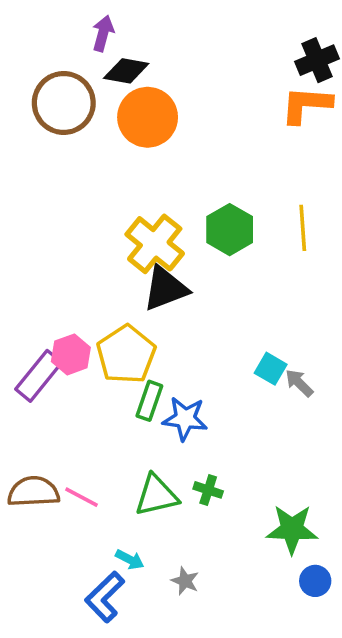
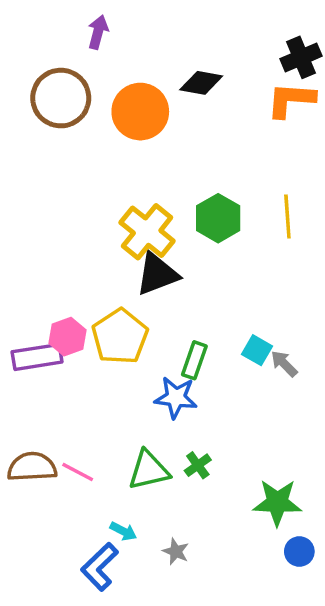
black diamond: (126, 71) -> (201, 83), moved
purple rectangle: (39, 376) -> (37, 357), turned 42
green rectangle: (149, 401) -> (194, 360), moved
green cross: (208, 490) -> (198, 465), turned 36

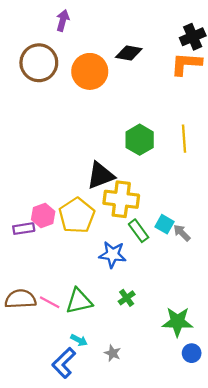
yellow cross: (147, 232) -> (121, 199), moved, turned -32
purple rectangle: (37, 357) -> (24, 229), size x0.7
green rectangle: (194, 360) -> (139, 231), moved, turned -55
green triangle: (149, 470) -> (79, 301), moved

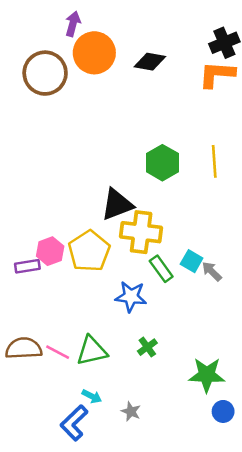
orange circle: (90, 71) -> (94, 53), moved

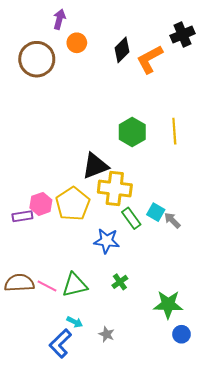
orange circle: (94, 53) -> (77, 43), size x0.6
black diamond: (150, 62) -> (122, 50), turned -55
orange L-shape: (217, 74) -> (150, 59), moved, turned -32

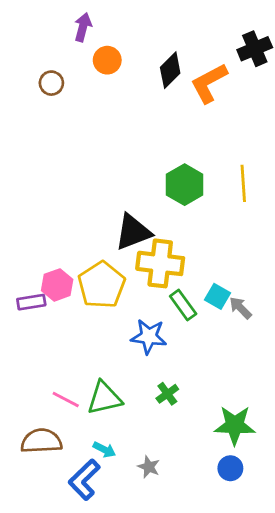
brown circle: (37, 59) -> (51, 83), size x0.5
brown semicircle: (19, 283) -> (41, 441), moved
blue circle: (181, 334) -> (230, 468), moved

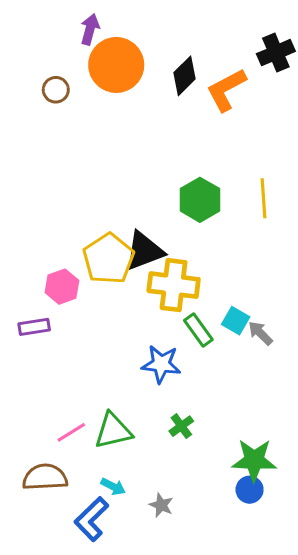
orange circle: (107, 60) -> (116, 65), size x1.8
pink hexagon: (57, 285) -> (62, 287), moved
yellow pentagon: (102, 285) -> (108, 259), moved
pink line: (66, 400) -> (71, 432), turned -60
blue circle: (230, 468) -> (250, 490), moved

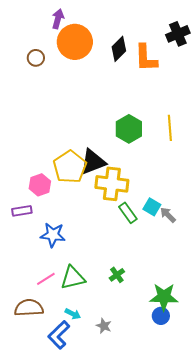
orange L-shape: (226, 90) -> (146, 58), turned -64
blue star: (161, 364) -> (53, 235), moved

